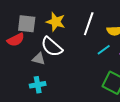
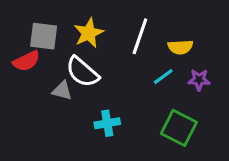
yellow star: (56, 22) -> (89, 33), turned 30
cyan cross: (38, 85) -> (107, 123), moved

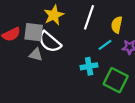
gray square: (44, 36) -> (34, 32), moved
yellow semicircle: (180, 47) -> (117, 25), turned 105
cyan cross: (107, 123) -> (89, 66), moved

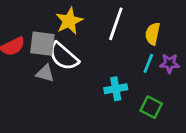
cyan line: (105, 45) -> (148, 63), moved, turned -32
green square: (116, 80) -> (151, 107), size x0.7

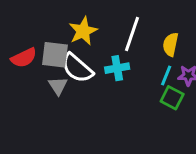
gray triangle: (45, 73) -> (58, 86), turned 42
cyan cross: (116, 89) -> (117, 68), moved
green square: (151, 107) -> (172, 98), moved

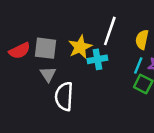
yellow star: (83, 31) -> (80, 47), moved
white semicircle: (77, 68) -> (64, 96), moved, turned 52

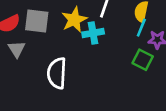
cyan line: (138, 65) -> (141, 28), moved
gray triangle: (48, 74) -> (17, 49), moved

